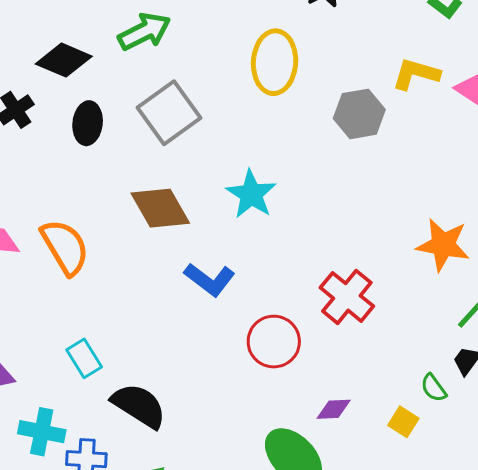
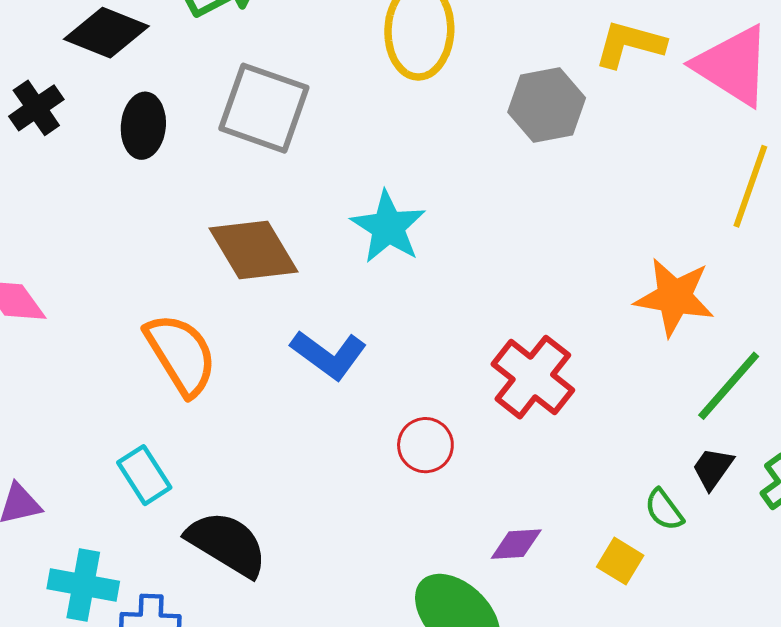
gray square: (169, 113) -> (264, 108), turned -34
orange semicircle: (65, 247) -> (181, 354), moved
red circle: (274, 342) -> (425, 445), size x0.7

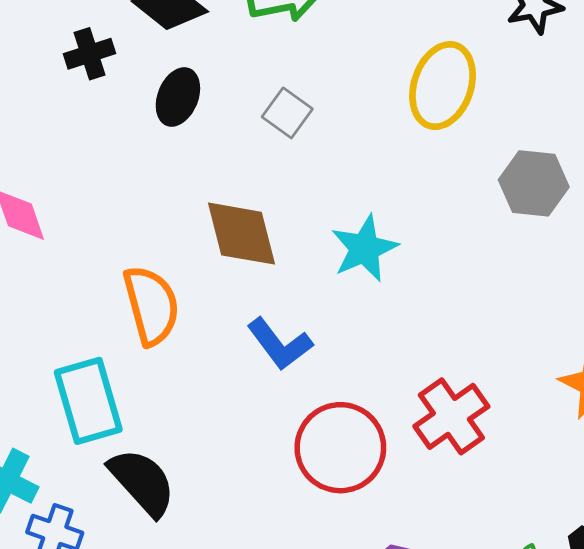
gray square: (264, 108) -> (287, 113), size x0.6
red circle: (425, 445) -> (340, 448), size x1.8
cyan rectangle: (144, 475) -> (88, 401), size x1.6

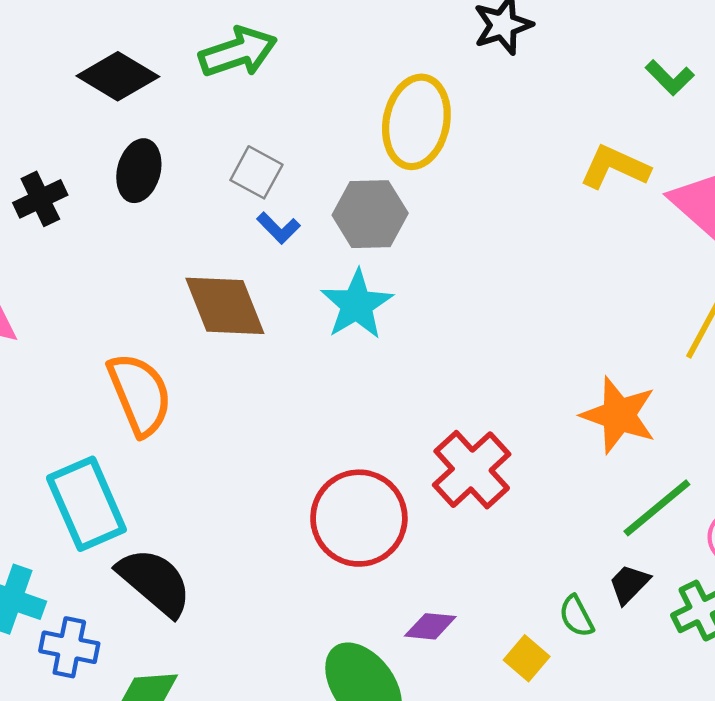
black cross: (90, 54) -> (40, 199), moved
gray hexagon: (534, 183) -> (370, 214), moved
blue L-shape: (280, 344) -> (278, 228), moved, size x0.6

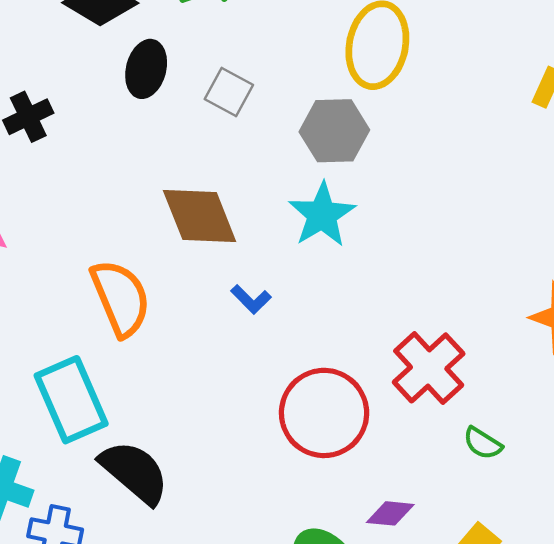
black ellipse: (139, 171) -> (146, 69), moved
blue L-shape: (278, 228) -> (251, 299), moved
green semicircle: (576, 616) -> (483, 443), moved, turned -30

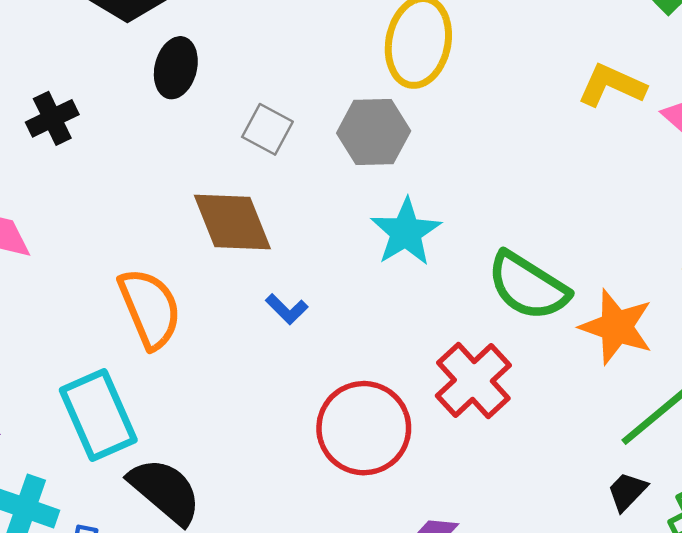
gray square: (229, 92) -> (267, 129), moved
cyan star: (322, 215) -> (406, 232), moved
green semicircle: (483, 443) -> (528, 286), moved, size x2.0

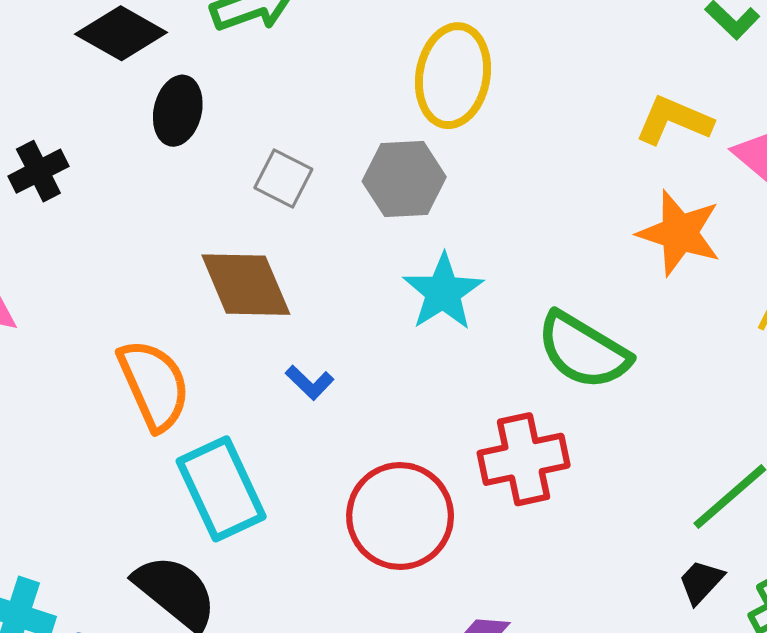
orange star: (616, 327) -> (679, 233), moved
red cross: (473, 381) -> (524, 459), turned 32
cyan rectangle: (98, 415) -> (221, 489), moved

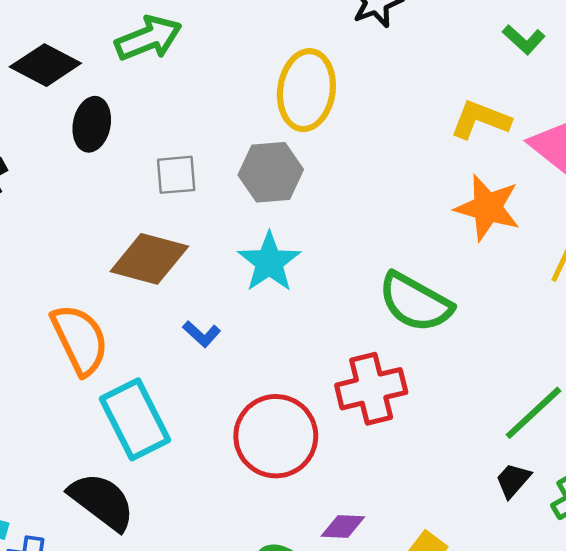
gray square: (283, 178) -> (176, 175), turned -30
brown diamond: (246, 285) -> (149, 259), turned -50
cyan star: (443, 292) -> (269, 262), moved

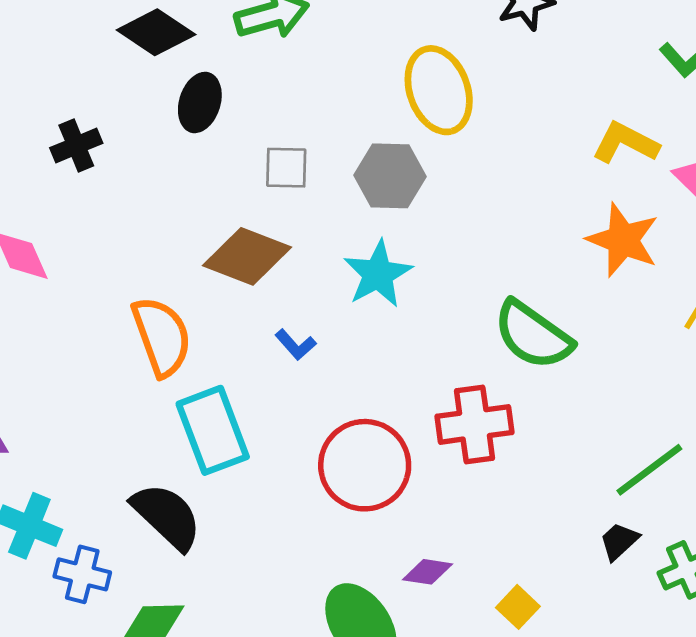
yellow ellipse: (306, 90) -> (439, 90), turned -34

